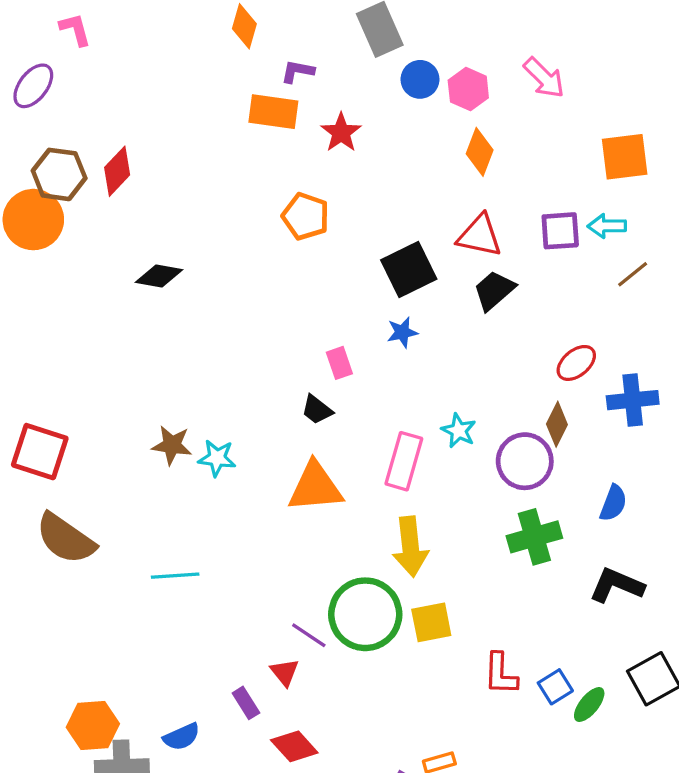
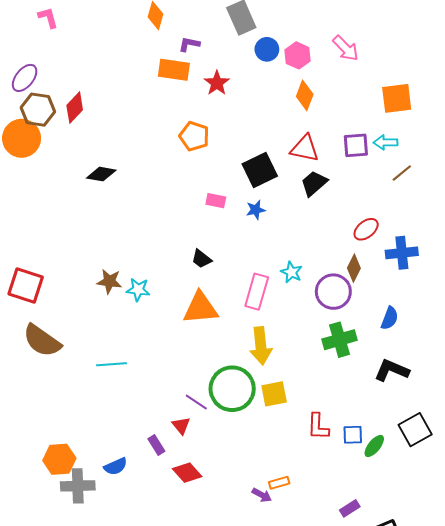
purple ellipse: (33, 86) -> (25, 78), moved
pink rectangle: (339, 363) -> (216, 201), moved, turned -60
blue square: (555, 687) -> (353, 435), turned 30

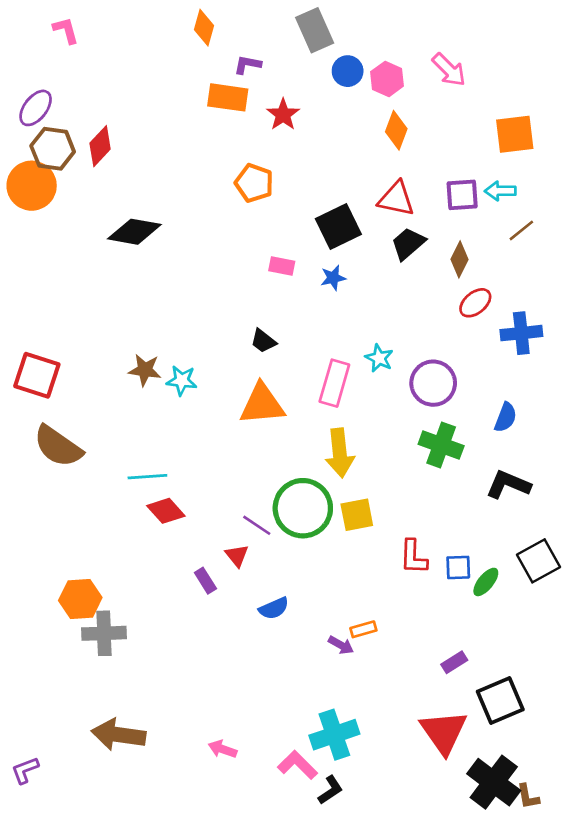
black diamond: (101, 174) -> (134, 232), size x1.4
brown diamond: (354, 268) -> (459, 259), moved
green cross: (339, 340) -> (441, 445), turned 36
blue semicircle: (116, 466) -> (274, 608), moved
red diamond: (187, 473) -> (166, 511), moved

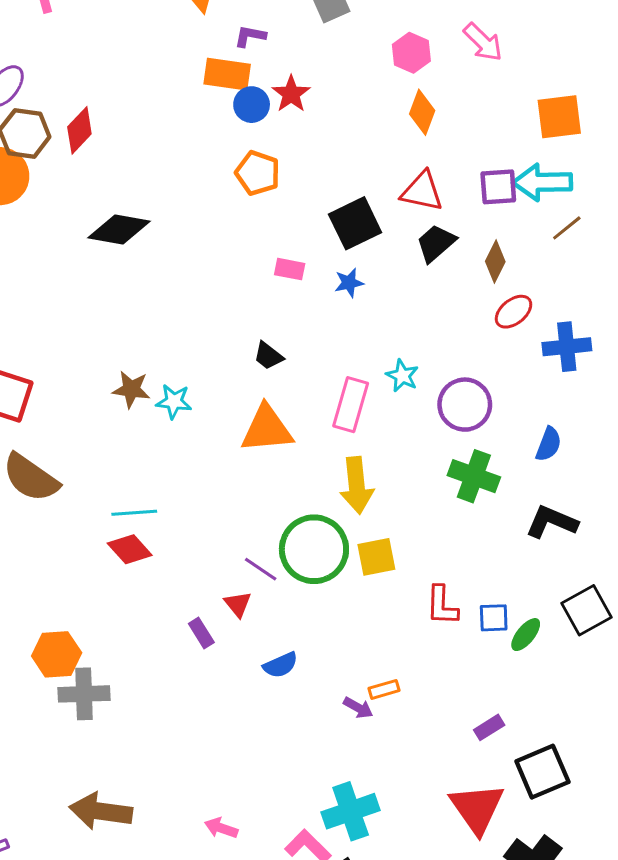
blue circle: (348, 71) -> (252, 105), moved
cyan arrow: (500, 191) -> (542, 182), size x1.6
red diamond: (166, 511) -> (130, 549), moved

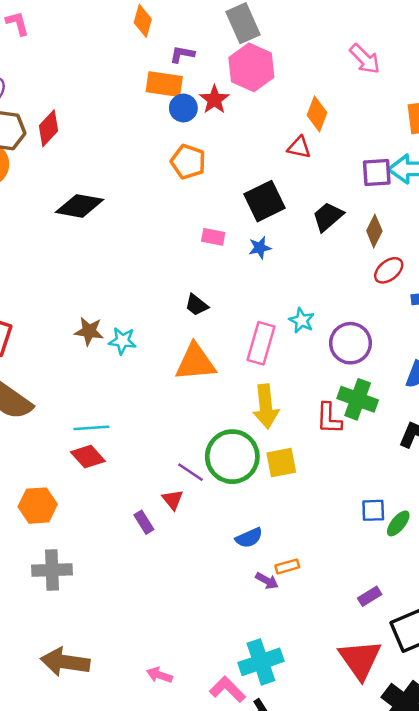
pink hexagon: (411, 53) -> (251, 67), moved, size x1.5
red triangle: (422, 191) -> (299, 147), moved, size x0.7
red L-shape: (442, 606) -> (329, 418), moved
orange hexagon: (57, 654) -> (38, 506), moved
blue semicircle: (280, 665) -> (249, 538), moved

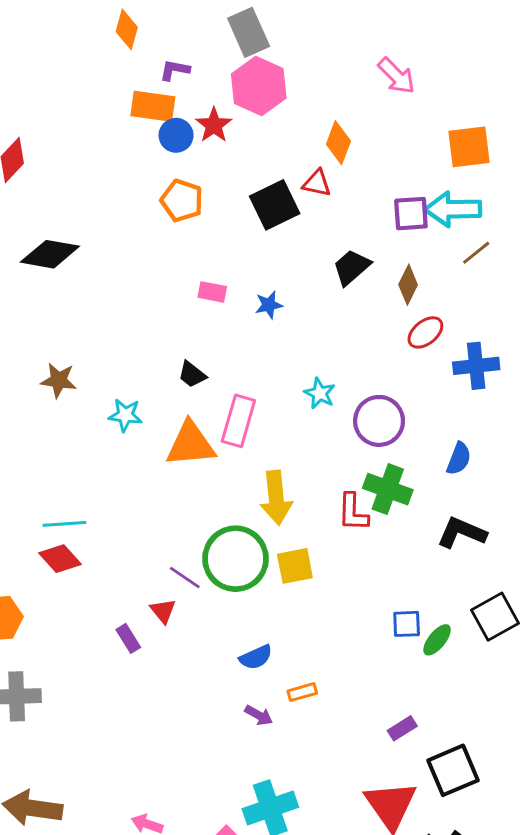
black square: (265, 201) -> (275, 205), moved
brown star: (89, 331) -> (59, 380), moved
cyan star: (122, 341) -> (125, 415), moved
pink rectangle: (261, 343) -> (238, 421), moved
purple arrow: (267, 581) -> (259, 715), moved

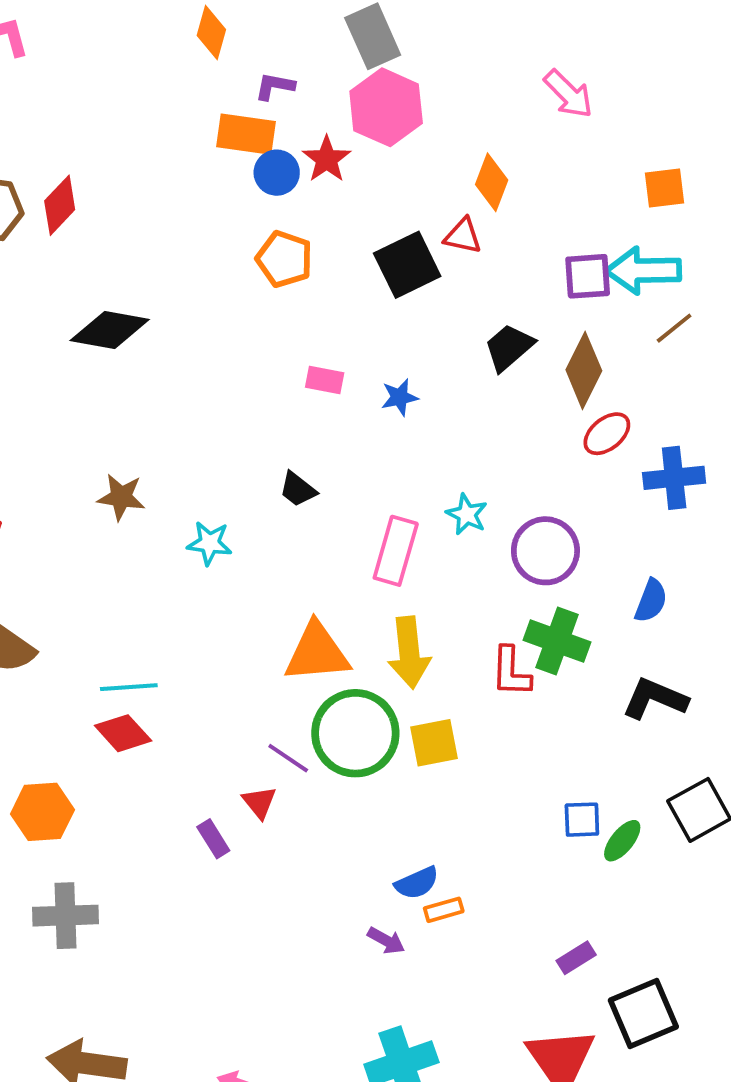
orange square: (469, 147) -> (664, 188), size x0.7
brown diamond: (408, 285) -> (584, 370), size x1.4
pink rectangle: (238, 421) -> (396, 551), moved
orange triangle: (191, 444) -> (317, 653), moved
blue semicircle: (256, 657) -> (417, 883), moved

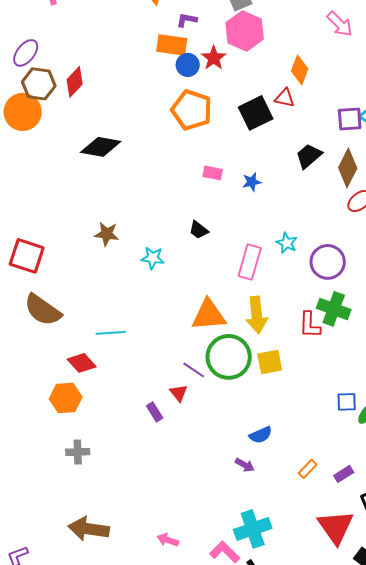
orange pentagon: (284, 259) -> (192, 110), size x1.4
red diamond: (123, 733) -> (82, 363), moved
orange rectangle: (444, 910) -> (308, 469), moved, turned -30
gray cross: (65, 916) -> (78, 452), size x0.7

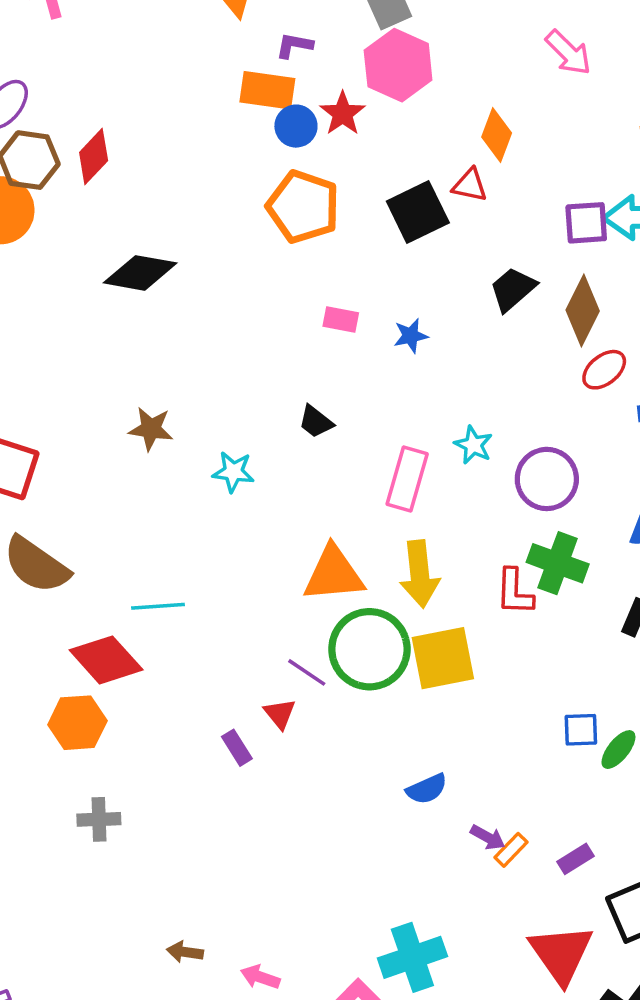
yellow square: (270, 362) -> (443, 658), size x1.4
red diamond: (82, 363) -> (106, 660), size x1.4
purple arrow: (245, 465) -> (488, 837), moved
brown arrow: (89, 529) -> (185, 952), moved, size x0.5

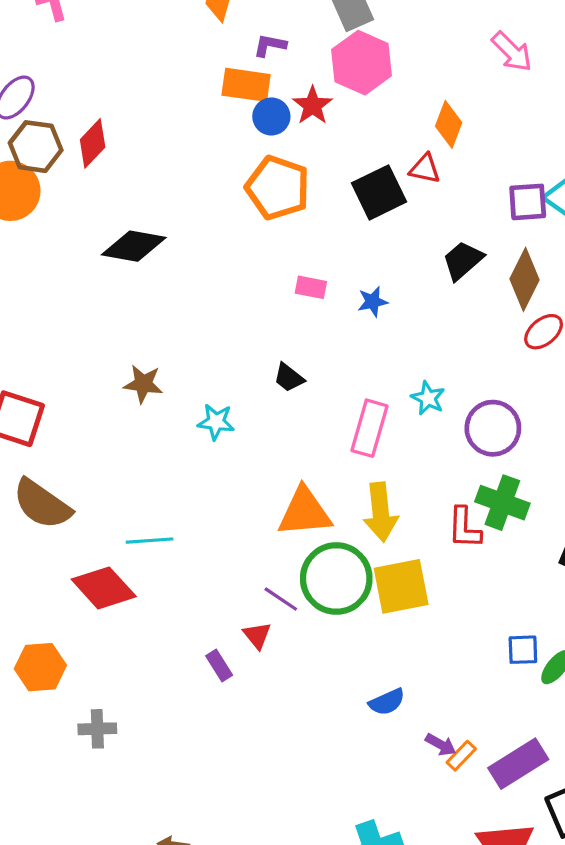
orange hexagon: (77, 723) -> (40, 667), moved
purple rectangle: (575, 859) -> (518, 764), size x1.8

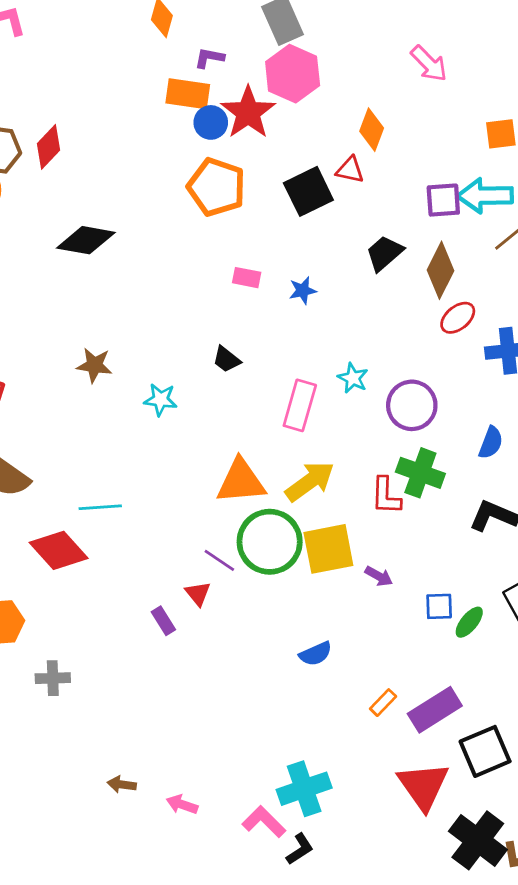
red star: (313, 105) -> (248, 112), size x1.5
yellow arrow: (381, 512) -> (310, 481), turned -120
purple arrow: (441, 745) -> (379, 576), moved

